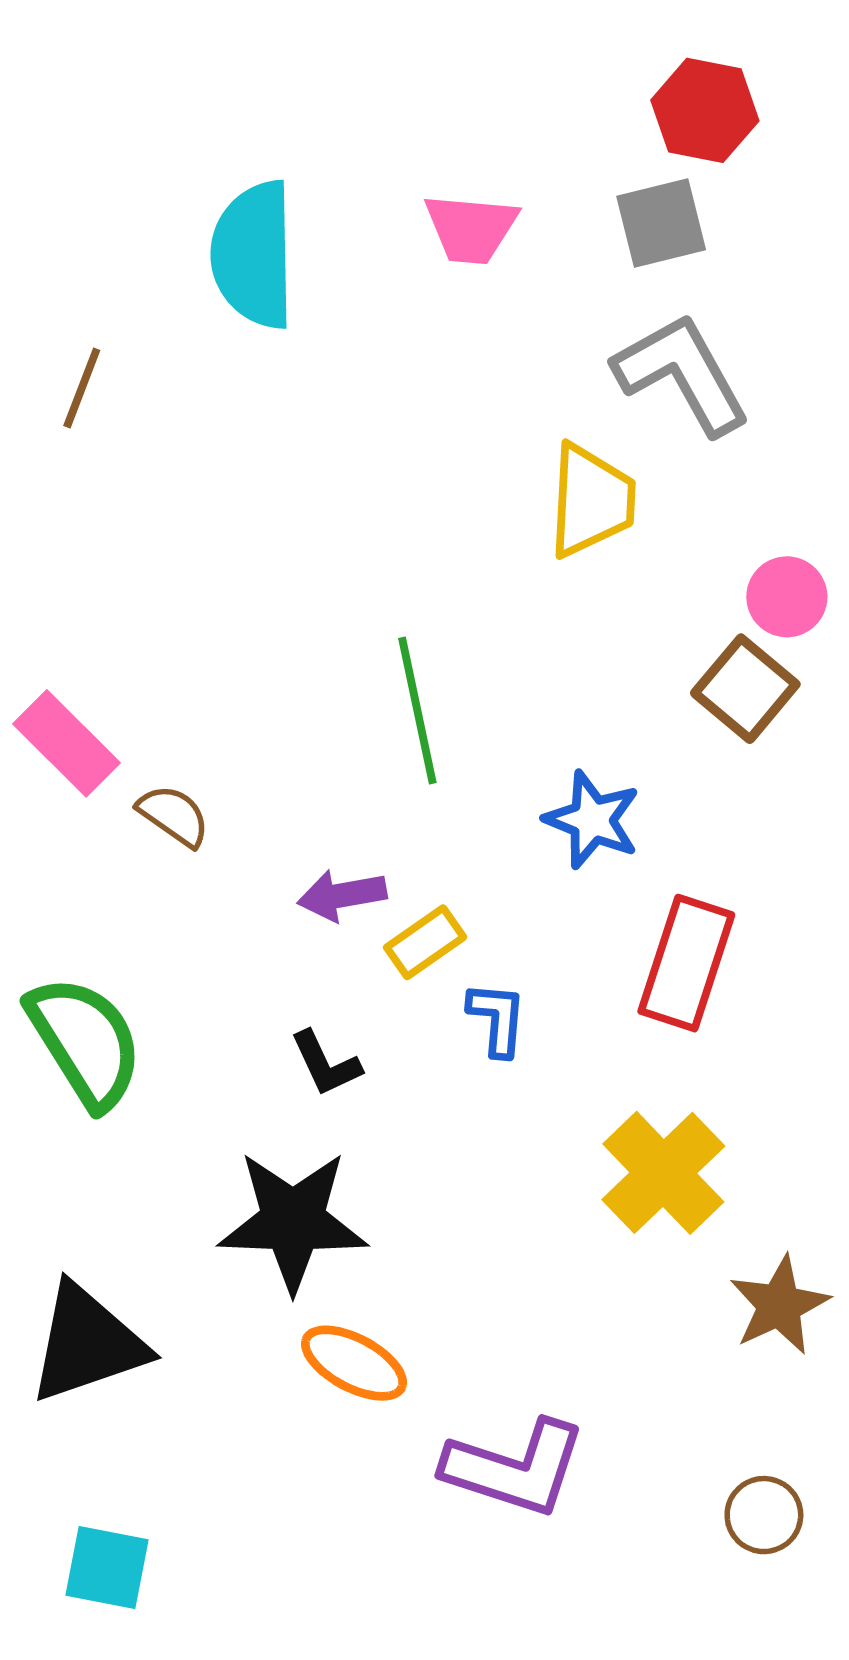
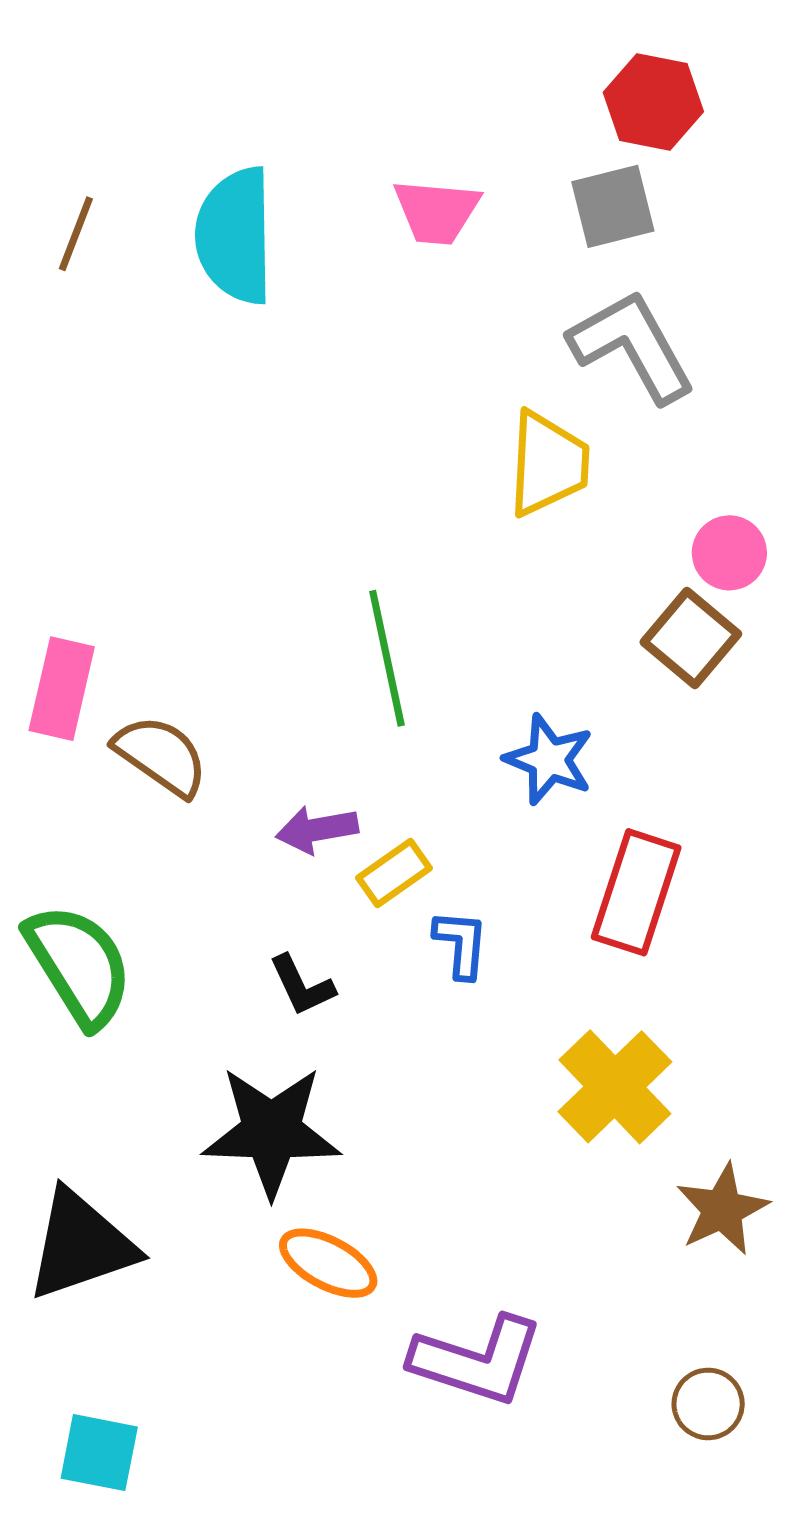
brown line: (82, 388) -> (76, 234), moved
pink rectangle: (67, 743) -> (62, 689), turned 58
brown semicircle: (174, 815) -> (161, 756), size x1.4

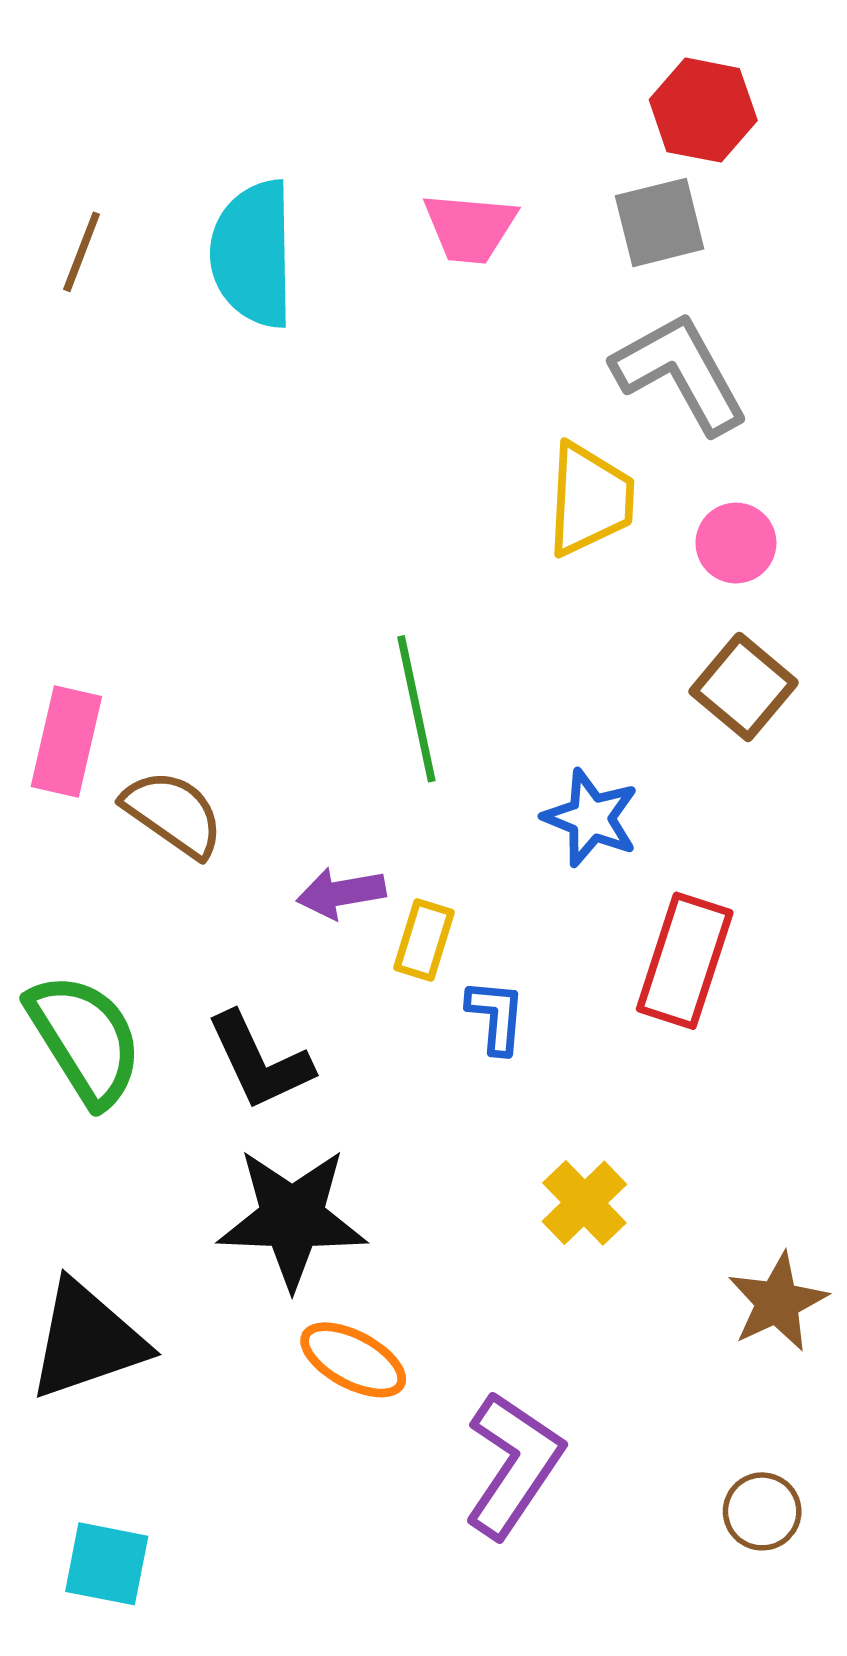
pink circle: (729, 553) -> (736, 543), moved
yellow rectangle: (394, 873) -> (424, 940), turned -38
black L-shape: (302, 986) -> (259, 1061), moved, size x1.5
yellow cross: (615, 1087) -> (584, 1203), moved, size x0.7
purple L-shape: (477, 1360) -> (513, 1465), turned -74

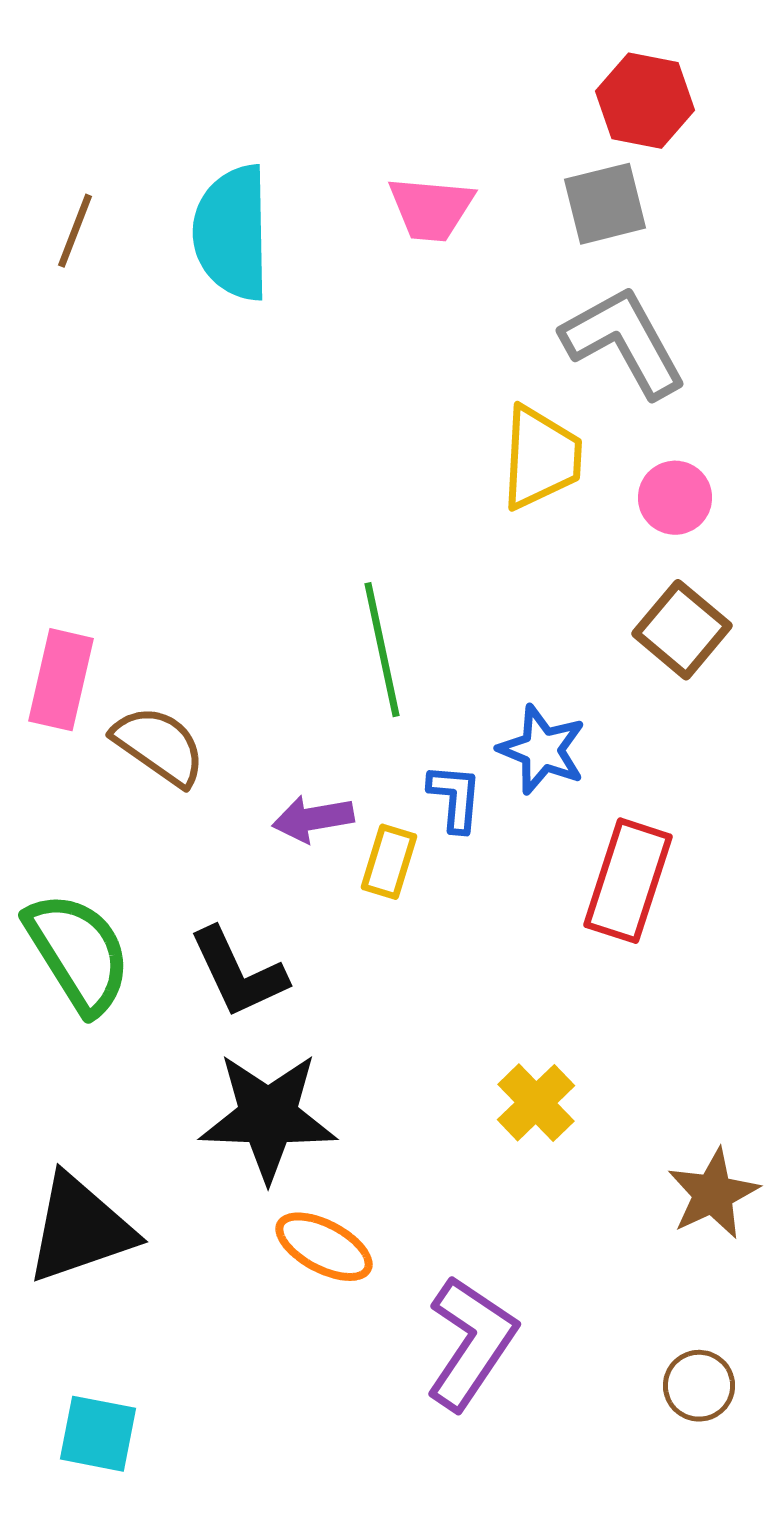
blue L-shape: (496, 1016) -> (455, 798), moved

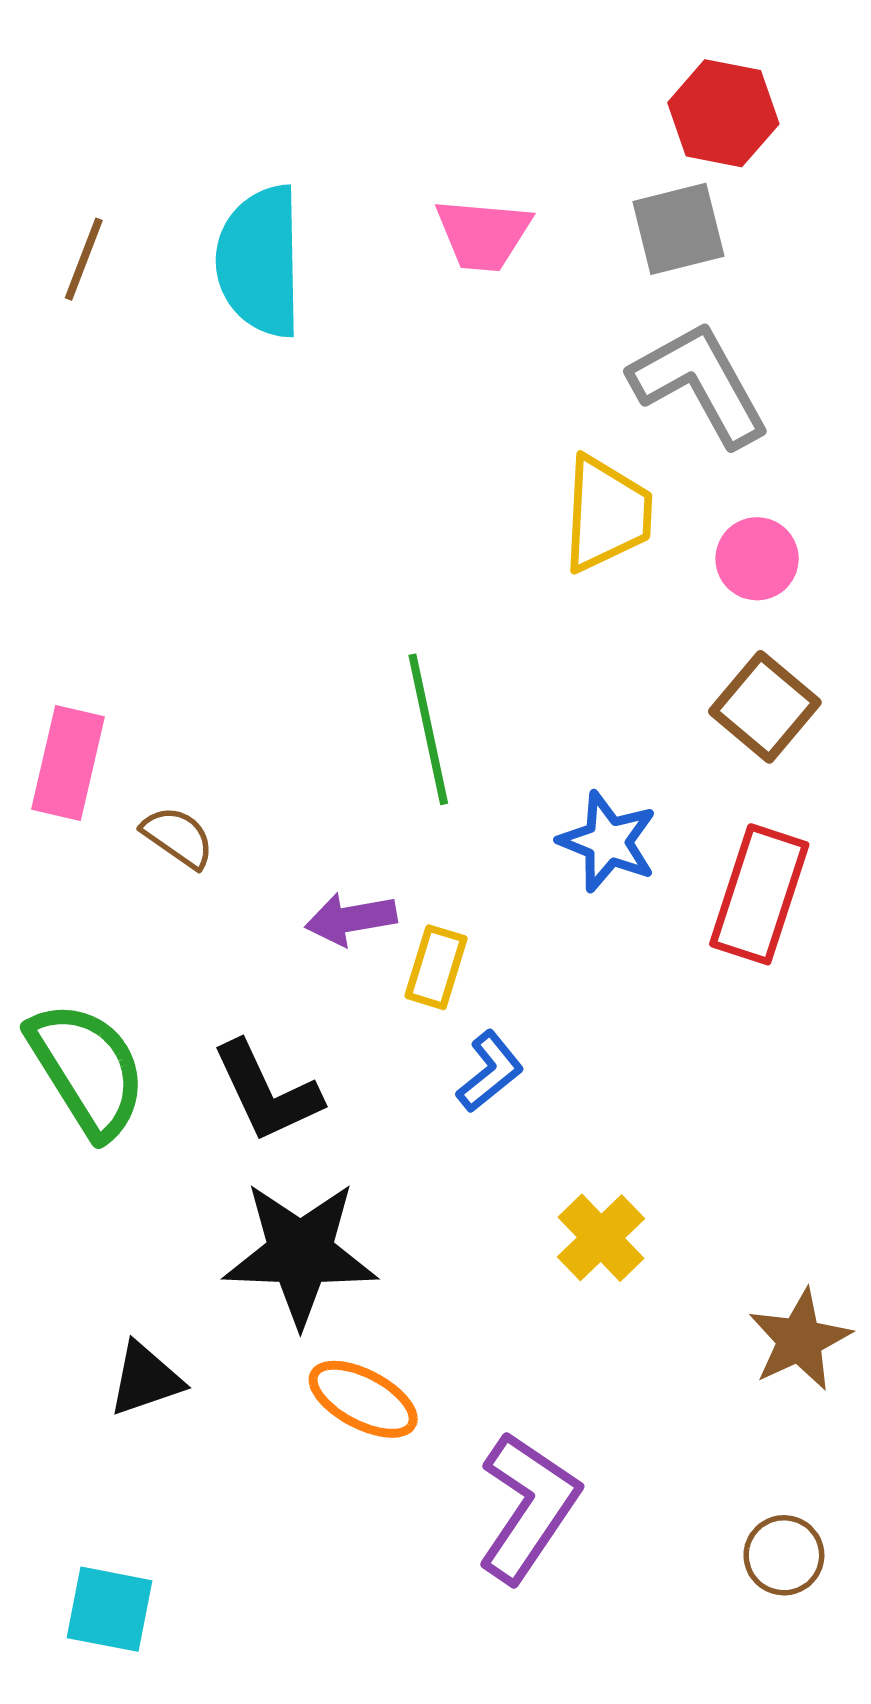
brown semicircle: (159, 746) -> (178, 837), size x0.7
blue L-shape: (455, 798) -> (490, 1072), moved, turned 46
red rectangle: (628, 881) -> (759, 894), moved
black triangle: (80, 1229) -> (145, 1379), moved, size x0.6

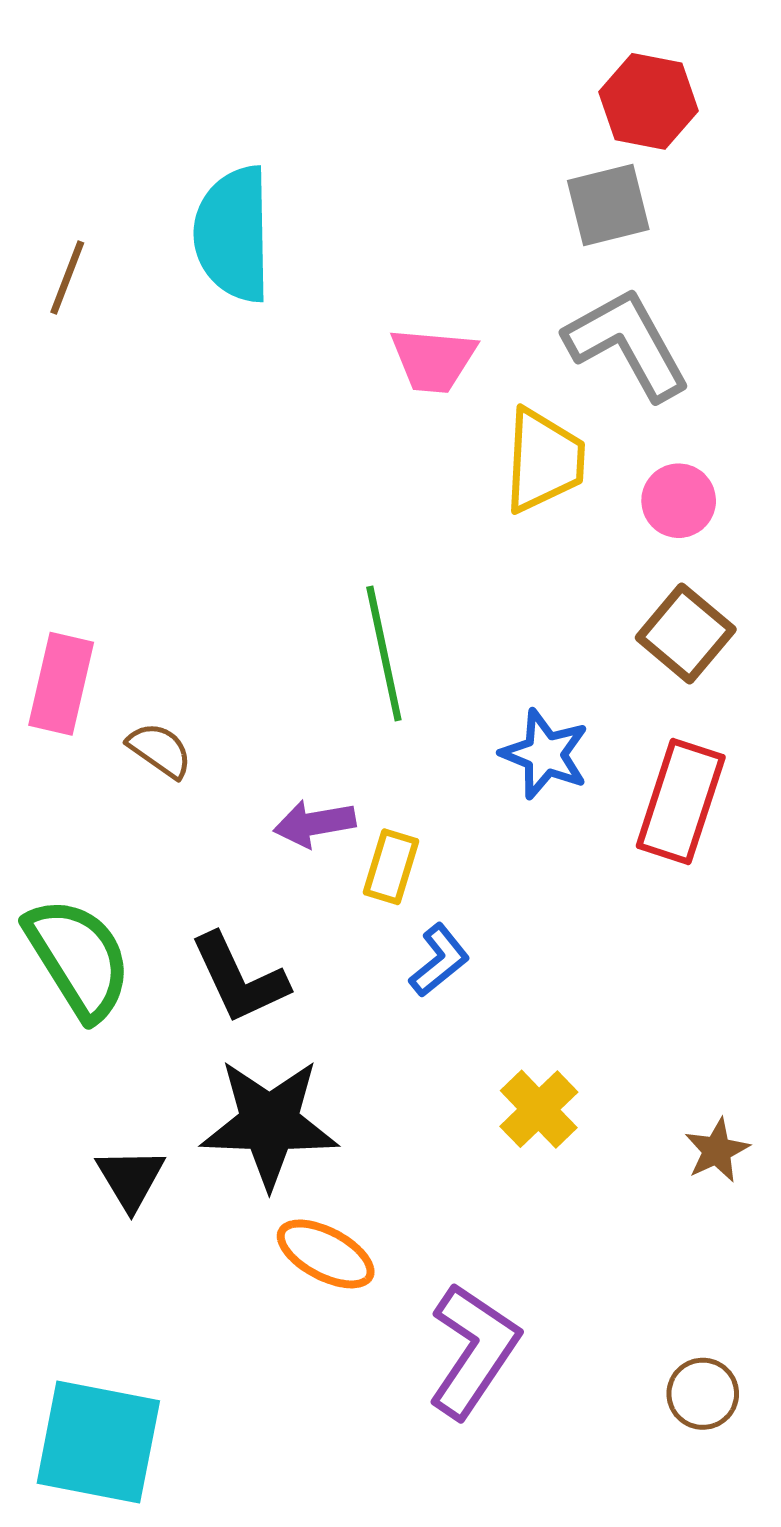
pink trapezoid: (483, 234) -> (433, 360), moved
brown line: (84, 259) -> (67, 277), moved
brown star: (800, 1340) -> (717, 1150), moved, size x0.7
black triangle: (145, 1379) -> (131, 1179), moved, turned -42
cyan square: (110, 1609) -> (98, 1442), size x1.6

